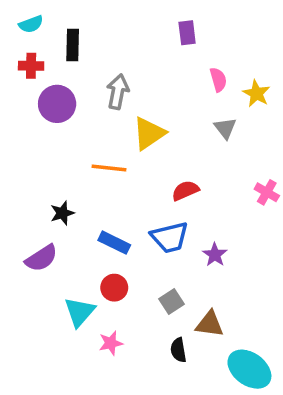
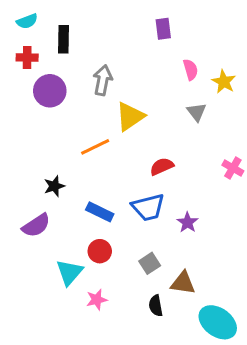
orange line: (109, 168) -> (95, 147), turned -32

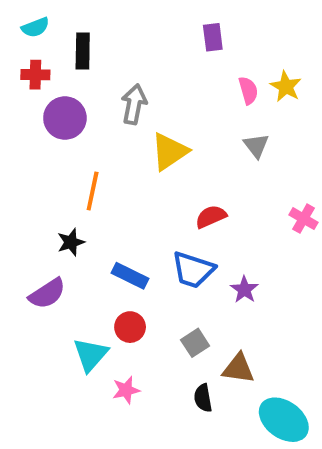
yellow star: (224, 82) -> (286, 86), moved
orange line: (95, 147) -> (93, 191), moved, turned -52
blue trapezoid: (148, 207) -> (193, 270), turned 32

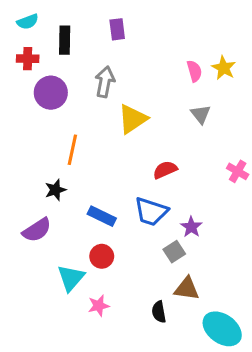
purple rectangle: (213, 37) -> (117, 29), moved
gray square: (195, 343) -> (174, 252), moved

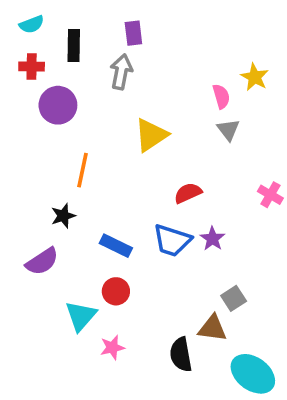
pink semicircle: (194, 71) -> (221, 96), moved
gray arrow: (105, 82) -> (121, 72), moved
purple star: (191, 227) -> (212, 239), moved
gray square: (174, 252) -> (234, 298), moved
black semicircle: (159, 312) -> (181, 355), size x1.4

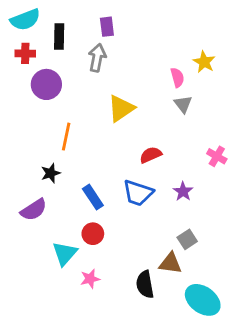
cyan semicircle: (32, 24) -> (25, 20), size x1.5
purple star: (212, 239) -> (183, 191), moved
blue rectangle: (116, 246) -> (93, 197), turned 30

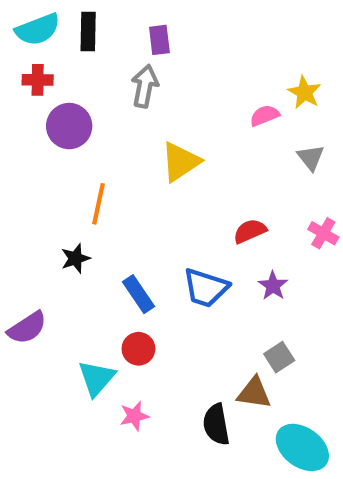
black rectangle: (59, 37) -> (88, 32), moved
pink semicircle: (177, 77) -> (265, 116), turned -96
gray triangle: (183, 104) -> (311, 158), moved
red semicircle: (151, 155) -> (250, 231), moved
purple semicircle: (34, 210) -> (27, 328), moved

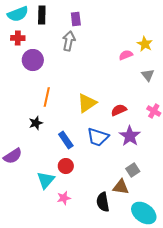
yellow triangle: (180, 162) -> (87, 103), moved
purple star: (273, 286) -> (130, 136), size x1.5

